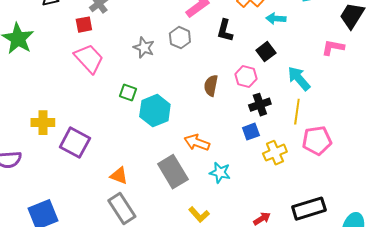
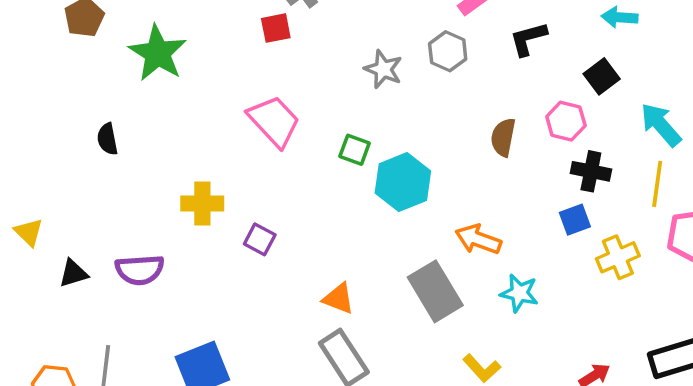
black L-shape: (225, 31) -> (528, 39), turned 60
pink trapezoid: (89, 59) -> (274, 121), moved
black cross: (260, 105) -> (591, 171), turned 30
purple square: (75, 143) -> (260, 239), size x0.6

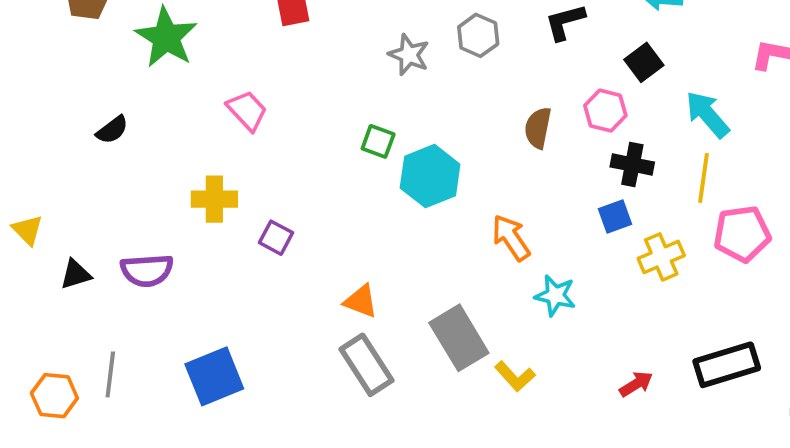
pink trapezoid: (274, 121) -> (247, 111), moved, size x0.7
black semicircle: (107, 139) -> (112, 130), turned -116
orange arrow: (478, 239) -> (511, 238), turned 36
gray rectangle: (435, 291) -> (459, 338), moved

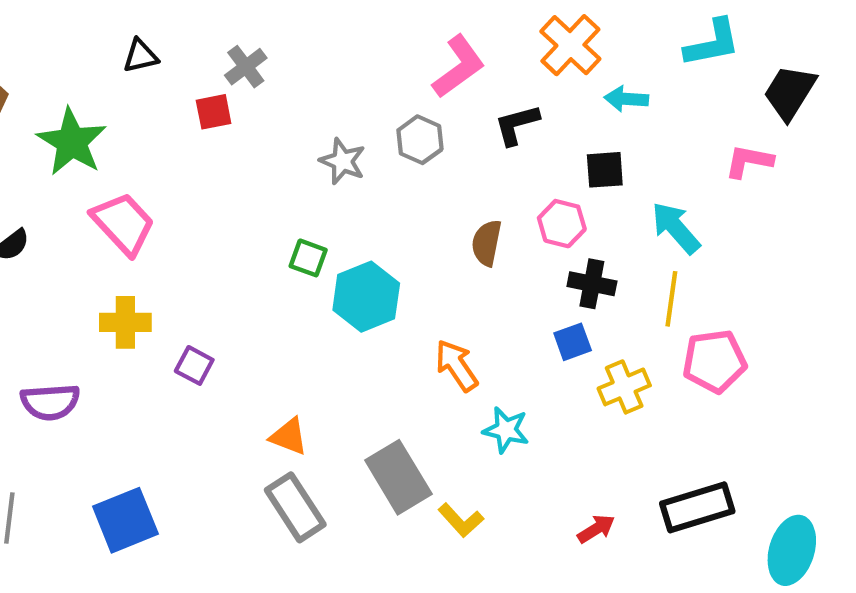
black square: (644, 62) -> (605, 170), turned 33
pink trapezoid: (247, 111) -> (123, 224), moved, size x1.4

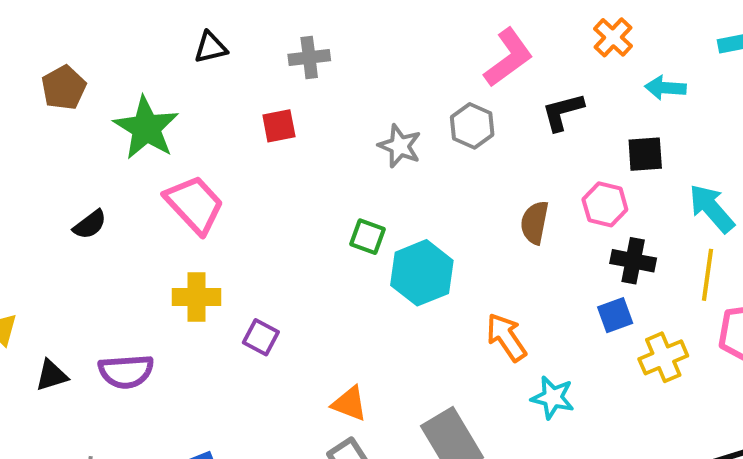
orange cross: (570, 45) -> (613, 37), size x0.7
gray cross: (246, 67) -> (309, 58), turned 30
red square: (214, 112) -> (279, 126), moved

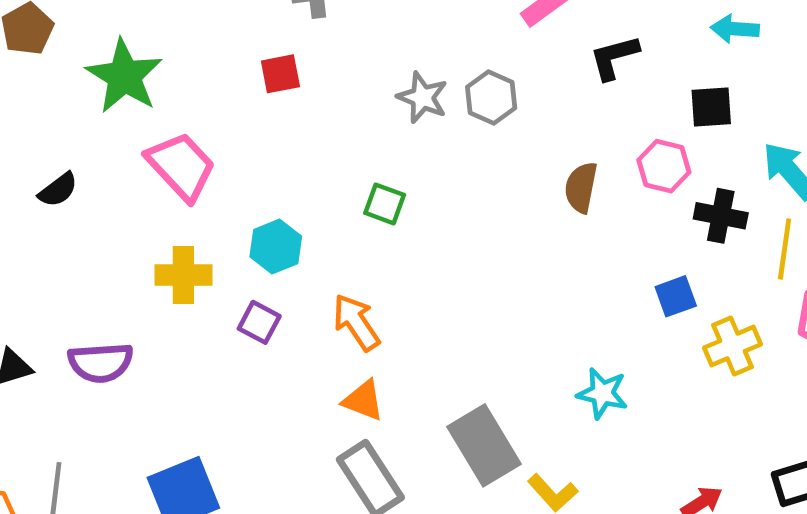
gray hexagon: (472, 126) -> (491, 97), moved
black cross: (633, 261) -> (721, 216), moved
cyan hexagon: (422, 273) -> (276, 247), moved, size x0.7
orange arrow: (506, 337) -> (356, 322), moved

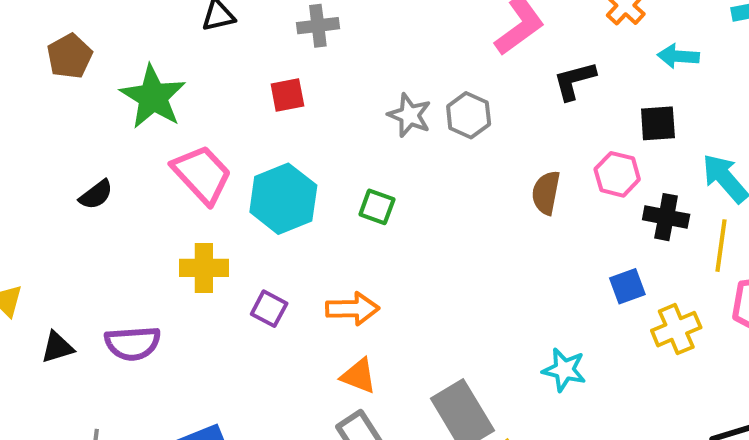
cyan hexagon: (276, 247) -> (283, 199), moved, size x1.5
orange arrow: (356, 322) -> (353, 309), turned 123

